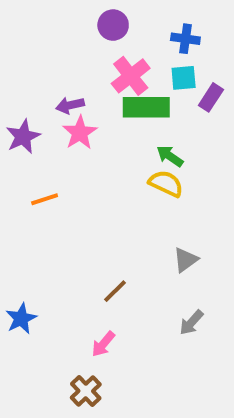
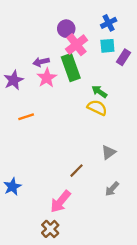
purple circle: (113, 25) -> (66, 29), moved
blue cross: (185, 39) -> (109, 23), turned -35
green rectangle: (146, 107) -> (71, 68), moved, turned 70
brown line: (115, 291) -> (77, 171), moved
pink arrow: (103, 344) -> (60, 201), size x1.5

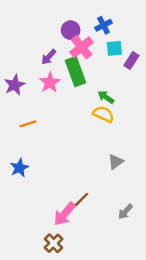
blue cross: (109, 23) -> (103, 25), moved
purple arrow: (41, 62) -> (49, 57), moved, turned -35
brown line: (77, 171) -> (82, 199), moved
blue star: (12, 187) -> (19, 168), moved
gray arrow: (112, 189) -> (125, 212), moved

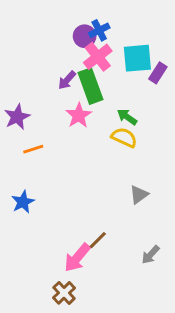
blue cross: (103, 25) -> (99, 30), moved
cyan square: (114, 48) -> (137, 58), size x1.5
purple arrow: (49, 57) -> (67, 80), moved
pink star: (50, 82) -> (79, 115), moved
purple star: (15, 85) -> (17, 117), moved

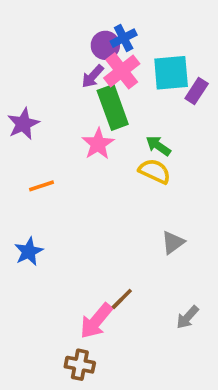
purple arrow: (67, 80) -> (93, 76), moved
purple star: (17, 117) -> (23, 124), moved
brown cross: (64, 293) -> (80, 365), turned -35

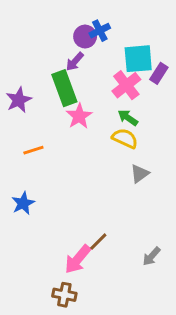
pink cross: (122, 71) -> (126, 85), moved
green rectangle: (113, 107) -> (64, 88), moved
gray triangle: (173, 242) -> (140, 174), moved

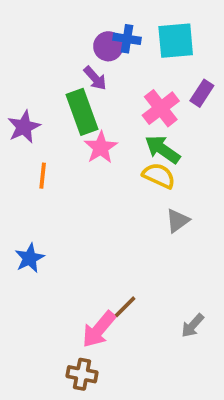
blue cross: (100, 31) -> (127, 39), turned 36
cyan square: (138, 59) -> (176, 41), moved
purple arrow: (75, 62) -> (95, 78), turned -84
green arrow: (128, 118) -> (163, 149), size x1.4
orange line: (33, 150) -> (43, 176), moved, turned -66

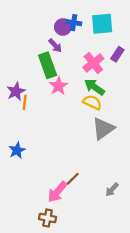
purple star: (24, 127) -> (16, 91), moved
gray triangle: (178, 221) -> (103, 128), size x1.6

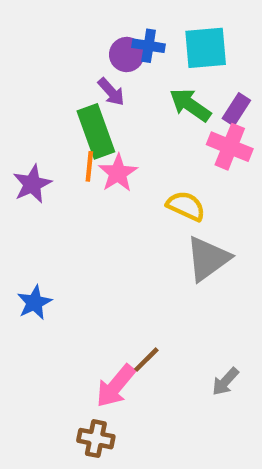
pink cross: (93, 63) -> (230, 147), moved, turned -30
green arrow: (94, 87) -> (190, 105), moved
orange line: (25, 102) -> (89, 166), moved

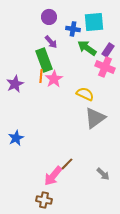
blue cross: (149, 46) -> (73, 29), moved
purple circle: (127, 55) -> (49, 17), moved
gray arrow: (225, 382) -> (103, 174), turned -88

